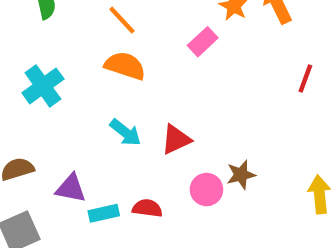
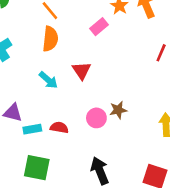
orange semicircle: (125, 66) -> (50, 39), turned 75
red triangle: (176, 139) -> (82, 71), moved, turned -42

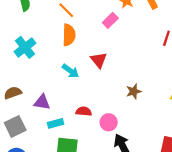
pink circle: (96, 118) -> (109, 122), moved
cyan rectangle: (32, 129) -> (56, 123), moved

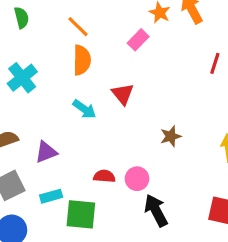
purple triangle: (42, 102) -> (46, 152), turned -30
red semicircle: (84, 111) -> (104, 176), moved
cyan rectangle: (56, 123) -> (51, 196), moved

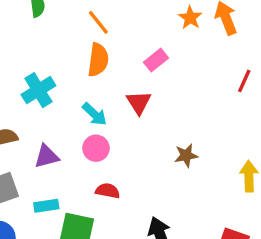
pink rectangle: (138, 40) -> (156, 60), moved
cyan cross: (22, 78) -> (38, 90), moved
pink circle: (137, 179) -> (96, 148), moved

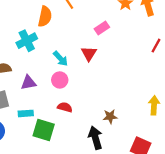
orange semicircle: (98, 60) -> (45, 17), moved
brown star: (186, 155) -> (110, 117), moved

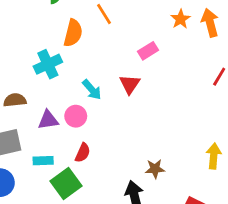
pink circle: (60, 80) -> (76, 116), moved
red semicircle: (65, 107) -> (83, 153), moved, turned 96
green square: (44, 130) -> (66, 184), turned 35

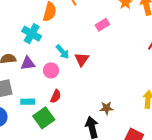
cyan cross: (48, 64) -> (32, 34), turned -36
red triangle: (130, 84) -> (82, 59), moved
purple triangle: (48, 120) -> (28, 63), moved

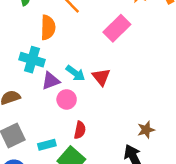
pink rectangle: (102, 25) -> (117, 28), size x1.5
purple triangle: (28, 63) -> (51, 81), moved

